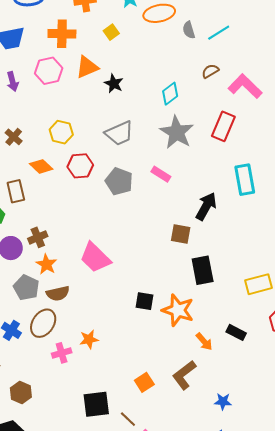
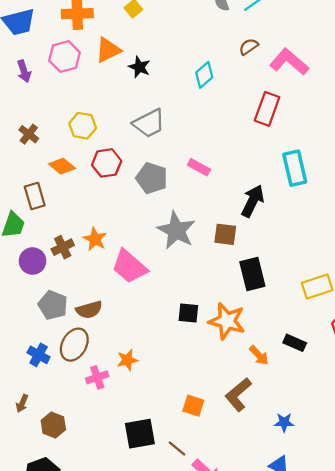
gray star: (177, 132) -> (176, 230), moved
orange star: (46, 264) -> (95, 239), moved
orange square: (144, 382) -> (193, 406), turned -36

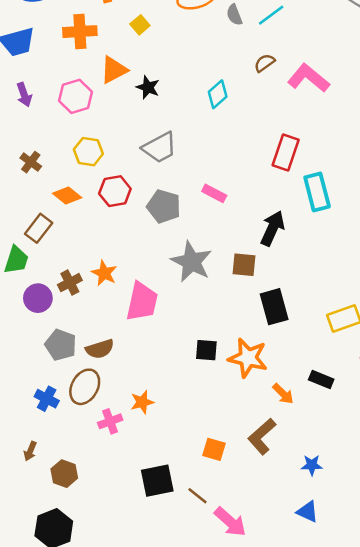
pink hexagon: (64, 57) -> (76, 96), moved
red rectangle: (267, 109) -> (286, 152), moved
brown rectangle: (35, 196) -> (39, 228), turned 55
pink trapezoid: (129, 267) -> (142, 302), turned -117

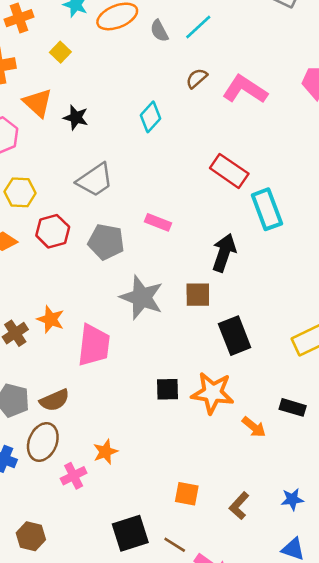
orange triangle: (114, 70) -> (38, 103), turned -44
red rectangle: (286, 152) -> (229, 171), turned -68
brown L-shape: (262, 436) -> (239, 506), moved, size x0.7

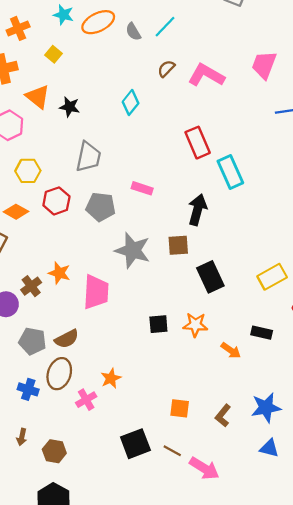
red rectangle: (229, 171) -> (198, 143), turned 36
gray trapezoid: (95, 180) -> (88, 157), turned -40
orange star: (212, 393) -> (195, 325), size x0.7
blue star: (292, 499) -> (266, 408), size x1.6

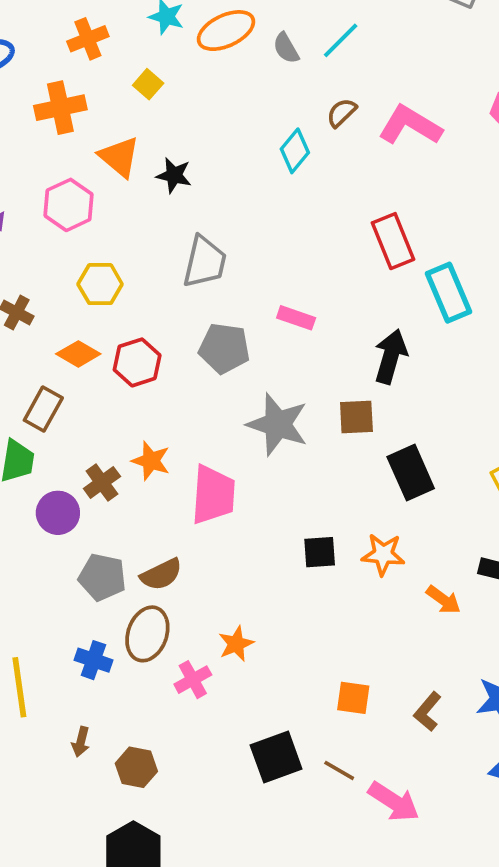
cyan diamond: (131, 102) -> (295, 151), moved
red hexagon: (56, 201) -> (137, 362), moved

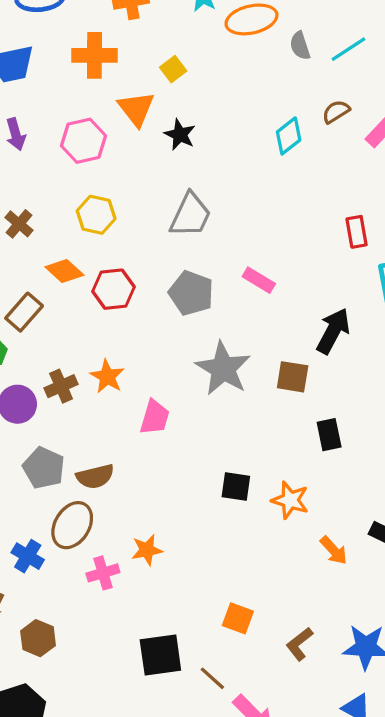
yellow square: (148, 84) -> (173, 69), moved
red rectangle: (393, 241) -> (357, 232), size x0.7
black rectangle: (411, 473) -> (329, 435), size x0.7
pink trapezoid: (213, 495) -> (155, 417), size x0.7
blue cross: (93, 660) -> (28, 556), moved

